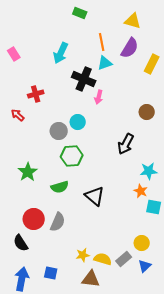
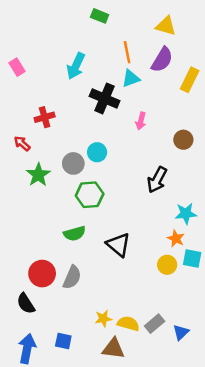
pink arrow: (99, 97) -> (141, 121), moved
green star: (28, 172) -> (38, 175), moved
yellow circle: (142, 243) -> (167, 265), moved

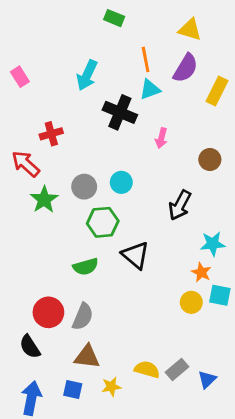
red arrow: (22, 143) -> (26, 164), size x1.5
cyan circle: (97, 152) -> (121, 182), moved
black triangle: (118, 245) -> (136, 255), moved
yellow star: (103, 319) -> (111, 387), moved
brown triangle: (113, 349) -> (87, 357), moved

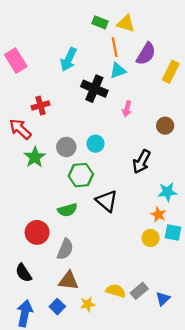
green rectangle: (114, 18) -> (100, 22), moved
yellow triangle: (190, 30) -> (126, 23), moved
pink rectangle: (20, 77) -> (16, 61), size x1.5
red circle: (48, 312) -> (37, 232), moved
blue square: (73, 389) -> (57, 307), turned 32

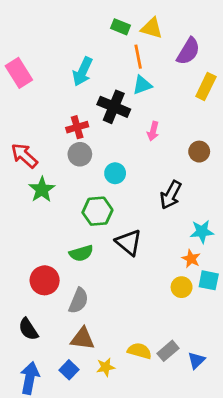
purple semicircle: (146, 54) -> (188, 51), moved
red cross: (40, 105) -> (77, 127), moved
gray circle: (66, 147) -> (80, 154), moved

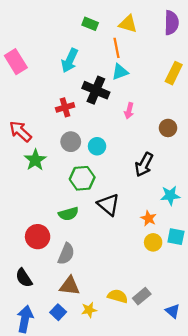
green rectangle: (121, 27) -> (90, 24), moved
purple semicircle: (188, 51) -> (171, 23), moved, turned -30
gray circle: (80, 154) -> (71, 142), moved
orange star: (191, 259) -> (149, 218), moved
blue triangle: (196, 360) -> (173, 311), moved, turned -35

